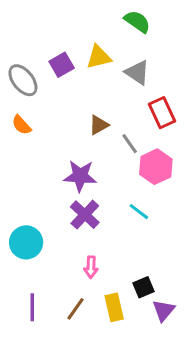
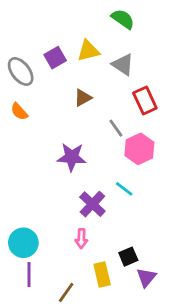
brown triangle: (99, 125) -> (83, 98), moved
purple cross: (85, 215) -> (92, 204), moved
cyan circle: (26, 242) -> (23, 243), moved
brown line: (76, 309) -> (66, 292), moved

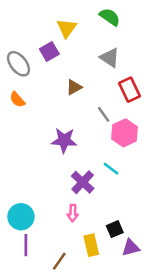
yellow triangle: (88, 51) -> (67, 28), moved, turned -40
purple triangle: (146, 277) -> (131, 248), turned 36

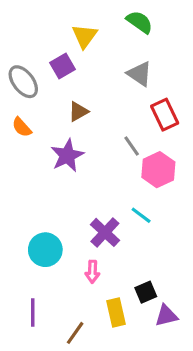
brown triangle: (74, 87) -> (78, 112), moved
purple star: (64, 140) -> (67, 155), moved, turned -30
cyan circle: (21, 217) -> (45, 250), moved

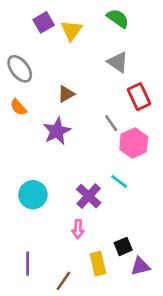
purple square: (63, 66) -> (44, 22), moved
cyan circle: (45, 250) -> (33, 195), moved

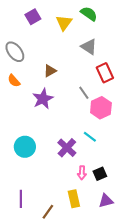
yellow triangle: (71, 30) -> (64, 23), moved
pink arrow: (78, 229) -> (82, 173), moved
black square: (123, 246) -> (100, 174), moved

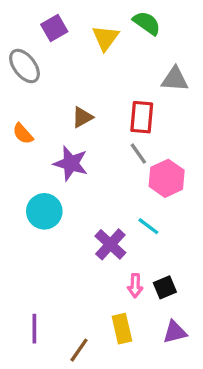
gray triangle: (89, 47) -> (175, 79), moved, turned -30
gray ellipse: (15, 52) -> (24, 66), moved
red rectangle: (105, 73) -> (142, 117), moved, turned 30
purple star: (43, 99) -> (71, 163), turned -30
cyan circle: (25, 147) -> (44, 211), moved

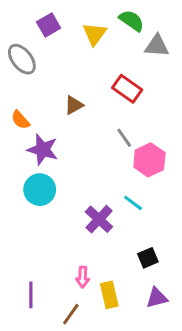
gray triangle: (175, 79) -> (157, 46), moved
red rectangle: (142, 117) -> (127, 89), moved, turned -60
purple star: (71, 163) -> (43, 150), moved
pink arrow: (135, 286) -> (83, 277), moved

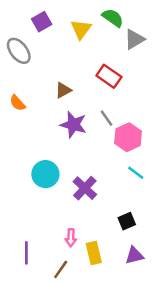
gray triangle: (157, 46) -> (134, 39), turned -35
purple star: (43, 150) -> (73, 125), moved
cyan circle: (40, 190) -> (45, 174), moved
cyan line: (133, 203) -> (136, 173), moved

